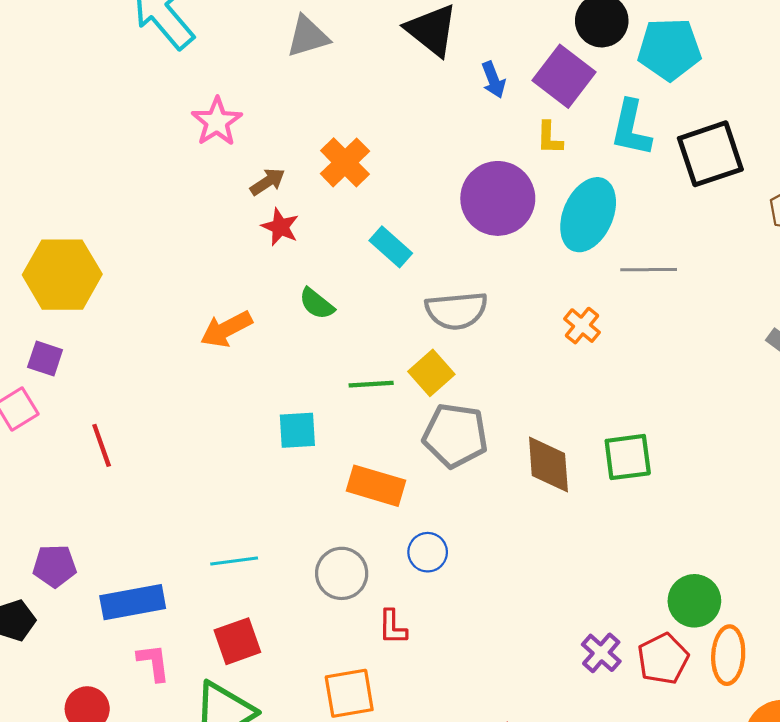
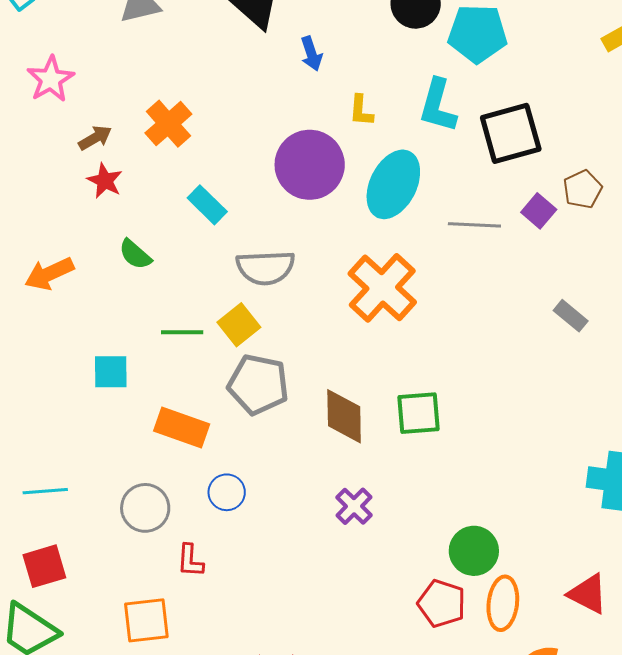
purple square: (564, 76) -> (539, 211), moved, size x0.6
gray line: (649, 270) -> (474, 225), moved
orange cross: (582, 326) -> (382, 288), size x2.0
purple cross: (601, 653) -> (354, 506), moved
red pentagon: (663, 659) -> (442, 603), turned -30

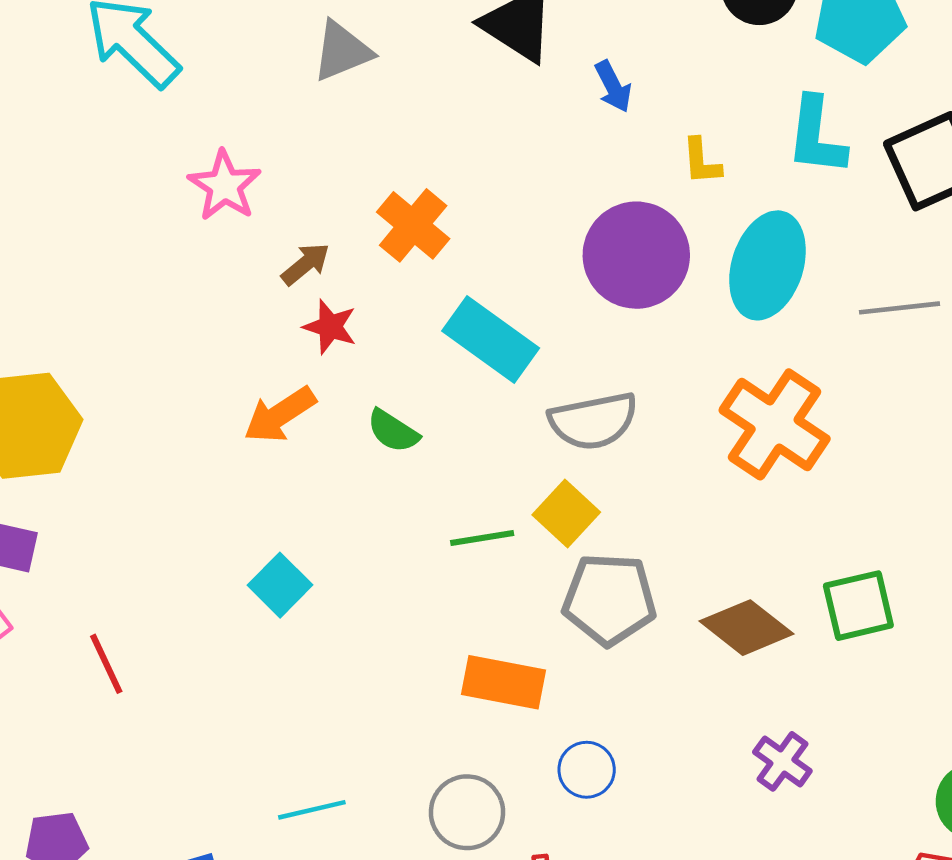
cyan rectangle: (207, 205) -> (491, 339), size x1.5
orange arrow: (49, 274) -> (280, 415), moved
cyan square: (111, 372) -> (280, 585), moved, turned -36
brown diamond: (344, 416) -> (746, 628), turned -42

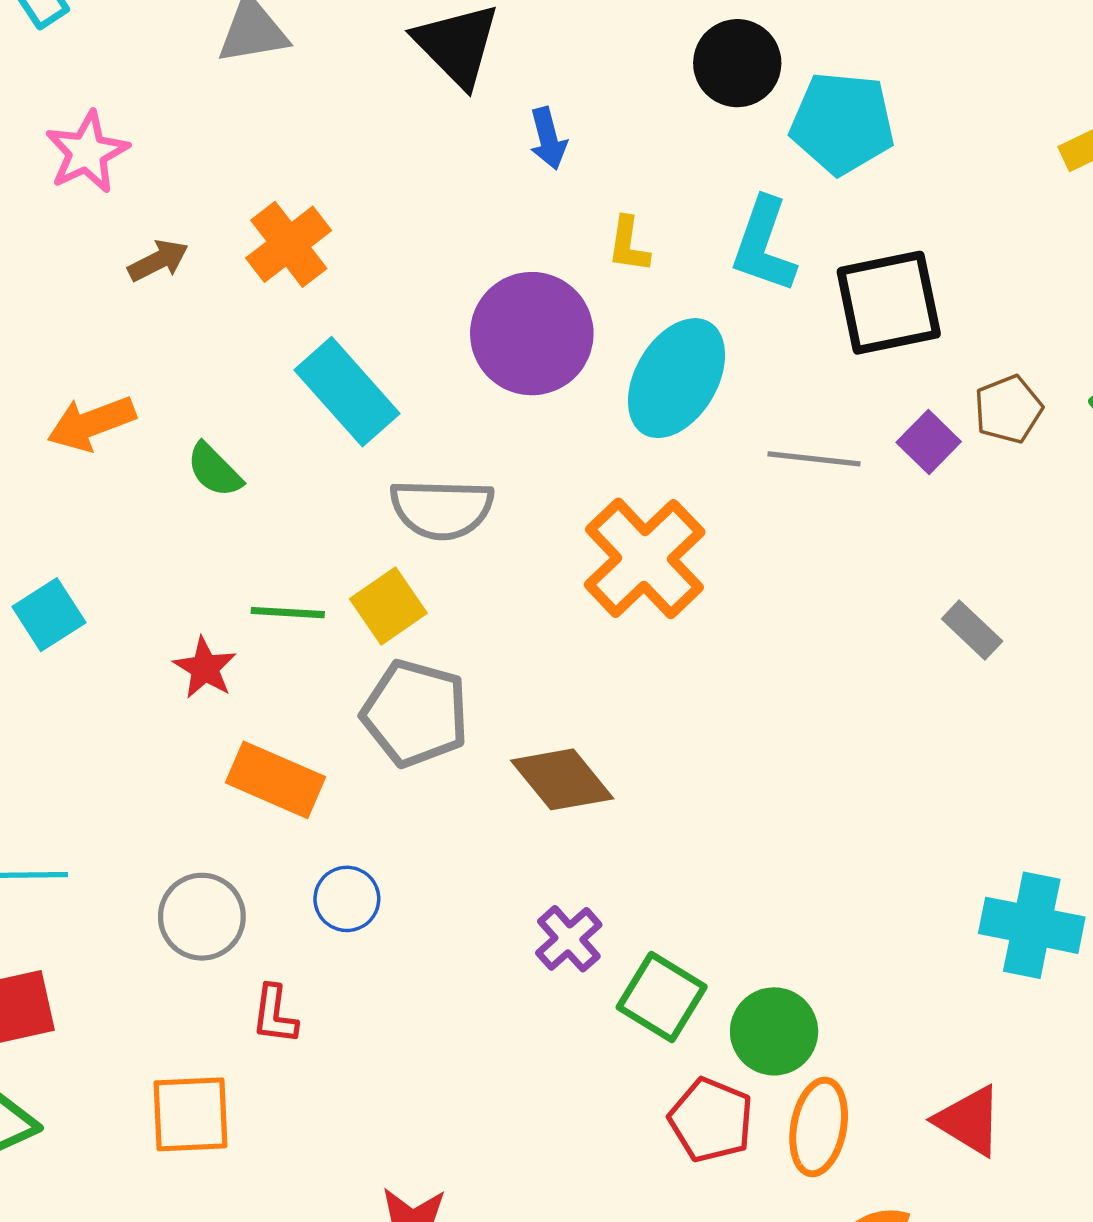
red star: (330, 327) -> (205, 668), moved
green square: (858, 606) -> (662, 997), moved, turned 32

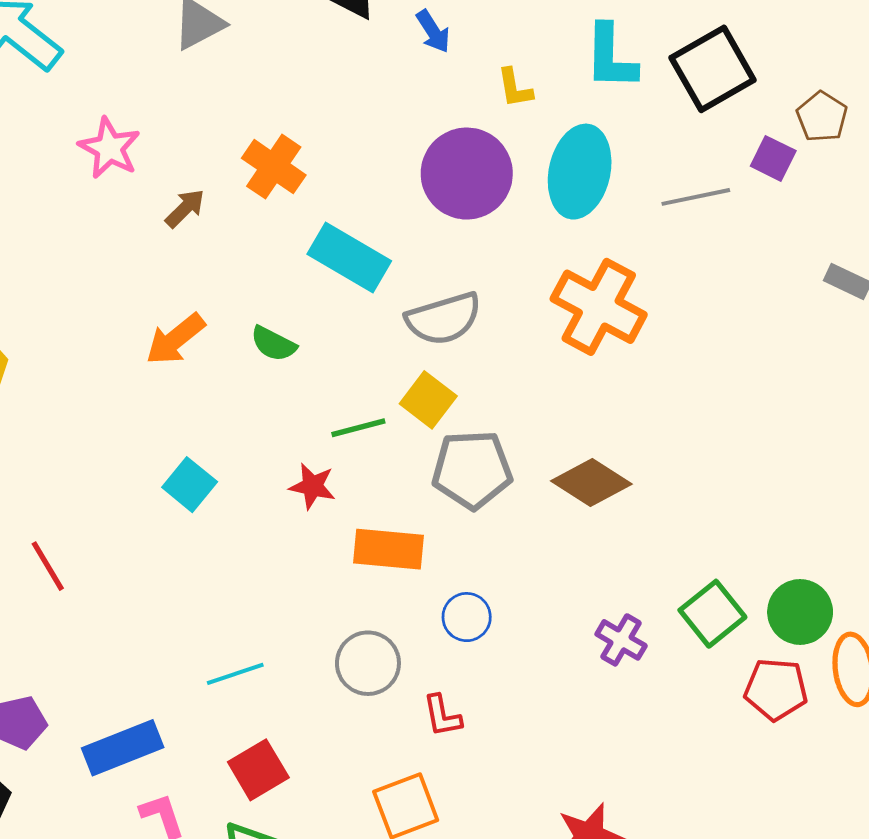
purple cross: (569, 939) -> (621, 640), moved
green square: (662, 997) -> (712, 614), turned 38

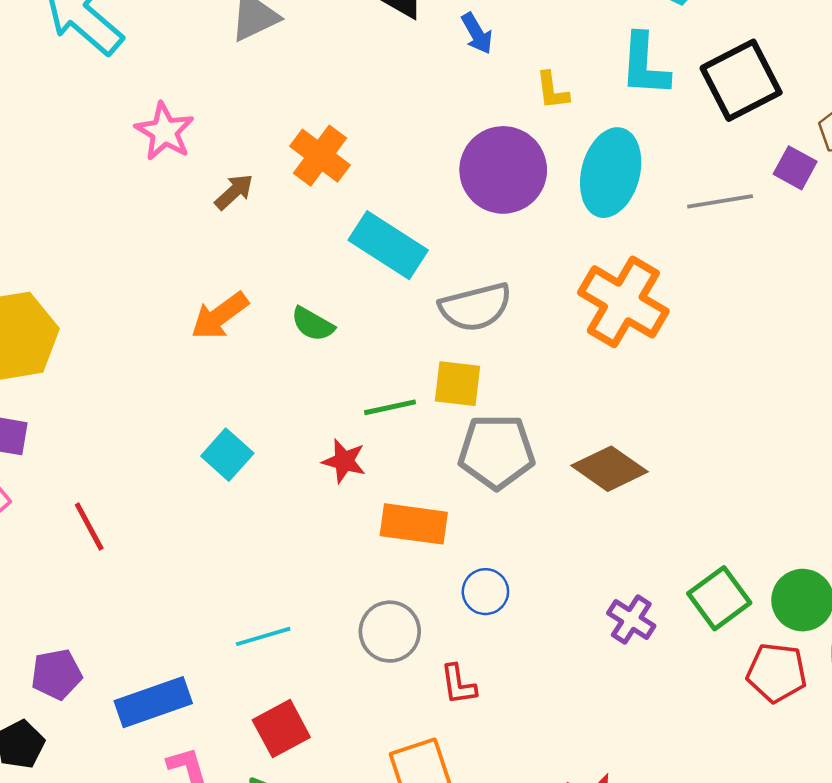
yellow square: (428, 400) -> (458, 384), turned -33

